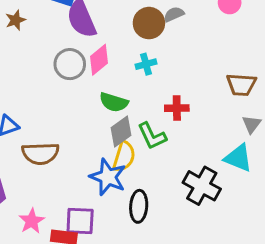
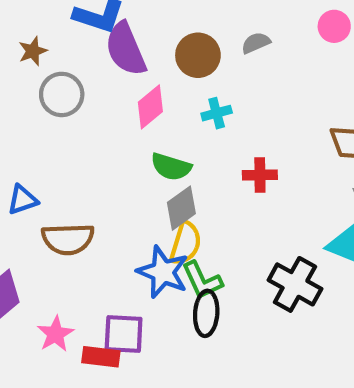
brown circle: (149, 23) -> (198, 55), moved
gray circle: (70, 64) -> (62, 94), moved
green L-shape: (152, 136) -> (202, 280), moved

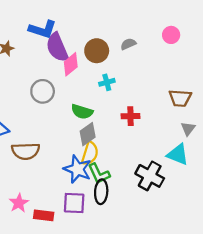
gray circle: (62, 94) -> (43, 91), moved
pink diamond: (150, 107) -> (71, 64), moved
purple square: (124, 334) -> (74, 203), moved

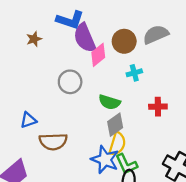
gray semicircle: (128, 44) -> (156, 35), size x1.6

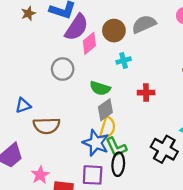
purple semicircle: (85, 38) -> (77, 27), turned -124
brown star: (34, 39) -> (28, 13), moved

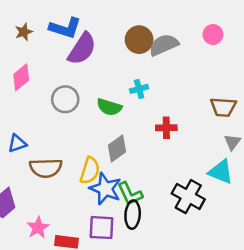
brown circle: (114, 31) -> (139, 40), moved
pink diamond: (89, 43) -> (21, 77), moved
green semicircle: (100, 88) -> (109, 107), moved
yellow semicircle: (108, 128) -> (90, 171), moved

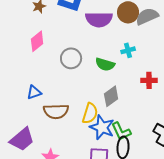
purple semicircle: (82, 49) -> (99, 19), moved, turned 56

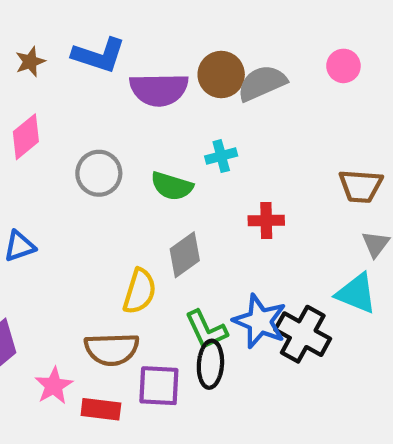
brown semicircle: (56, 111) -> (112, 349), moved
blue star: (102, 127) -> (260, 321), moved

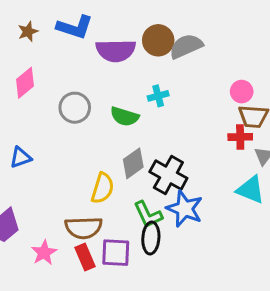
pink circle: (343, 66) -> (242, 92), moved
red cross: (266, 220) -> (240, 137), moved
black cross: (303, 334) -> (168, 175), moved
red rectangle: (101, 409) -> (85, 257), moved, turned 60

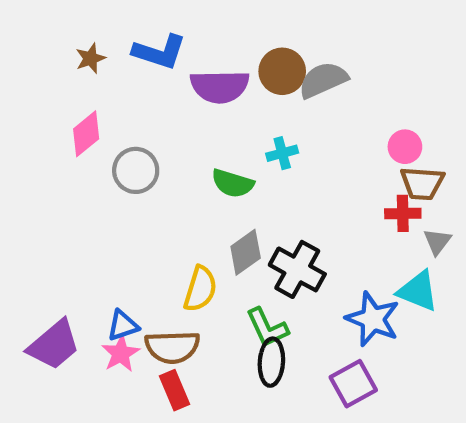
gray circle: (75, 108) -> (136, 170), moved
blue triangle: (21, 157) -> (123, 325), moved
blue star: (185, 209) -> (373, 319), moved
pink star: (44, 253) -> (121, 353), moved
purple square: (116, 253) -> (353, 384), moved, turned -32

